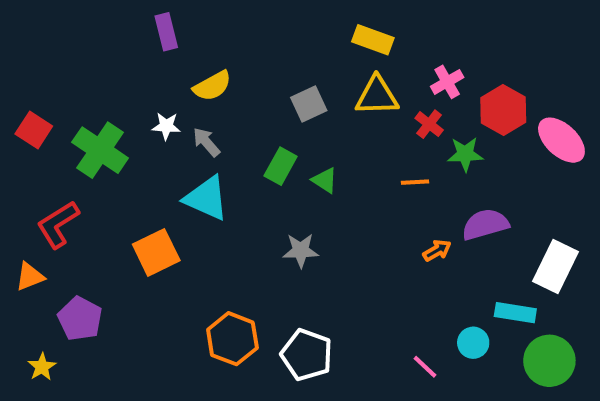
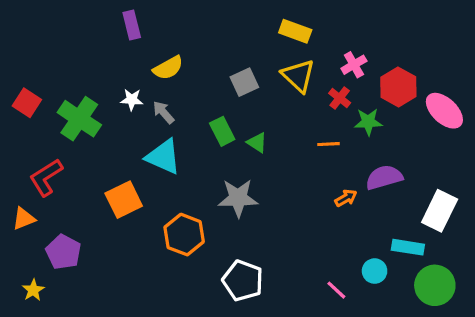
yellow triangle: (377, 96) -> (298, 76), turned 45
green rectangle: (281, 166) -> (222, 131), turned -56
gray star: (301, 250) -> (238, 198), size x1.4
orange hexagon: (232, 339) -> (184, 235), moved

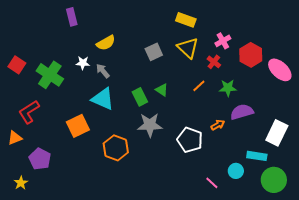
purple rectangle: (132, 25) -> (72, 17), moved
green star: (368, 122) -> (228, 88), moved
green rectangle: (222, 131) -> (140, 97), moved
orange line: (329, 144) -> (199, 86), moved, turned -40
white pentagon: (243, 281) -> (190, 140), moved

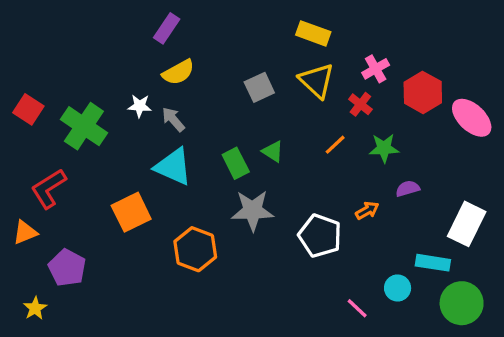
purple rectangle: (72, 17) -> (167, 28), moved, turned 48
purple semicircle: (242, 112) -> (408, 189), size x0.6

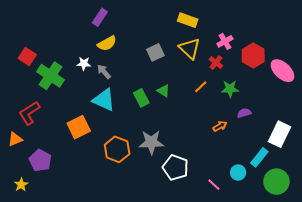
red square: (28, 109) -> (27, 56), moved
gray star: (253, 210) -> (151, 142), moved
white pentagon: (320, 236) -> (176, 167), moved
cyan rectangle: (433, 263) -> (259, 157), turned -60

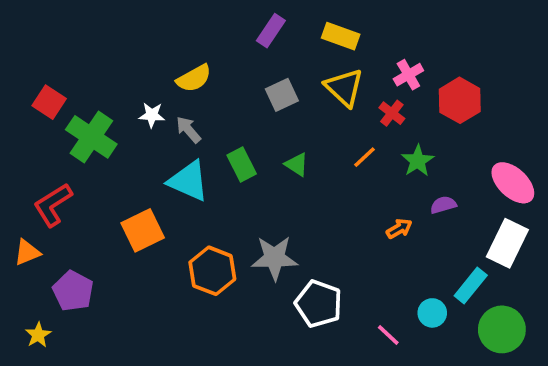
purple rectangle: (100, 17) -> (271, 31), moved
pink ellipse: (282, 71) -> (513, 183), moved
green star: (230, 89) -> (418, 161), turned -30
green rectangle: (141, 98) -> (242, 164), moved

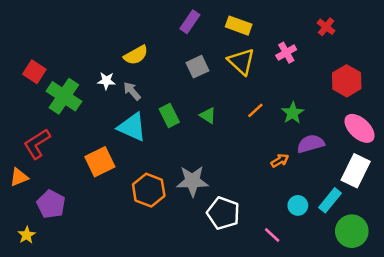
red hexagon: (460, 100) -> (347, 81), moved
red cross: (392, 113) -> (326, 27), moved
purple semicircle: (443, 205) -> (311, 144), size x1.5
cyan circle: (432, 313) -> (298, 205), moved

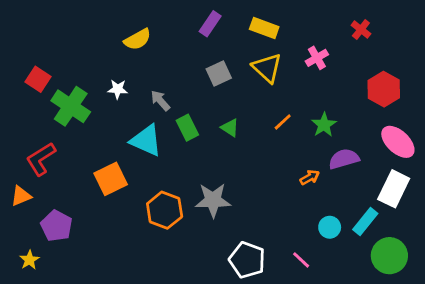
yellow semicircle: (136, 55) -> (138, 39), moved
gray arrow: (132, 91) -> (160, 101), moved
white pentagon: (223, 213) -> (247, 260), moved

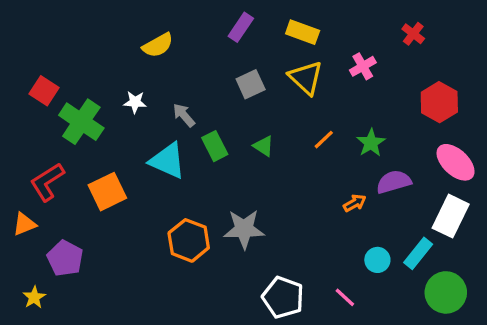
orange square: (111, 179) -> (107, 192), moved

